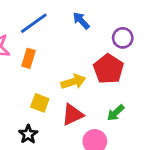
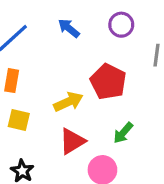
purple circle: (123, 38) -> (121, 25), moved
yellow square: (40, 103) -> (19, 120), moved

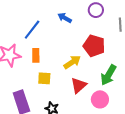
green arrow: (123, 133) -> (108, 75), size x1.5

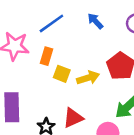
yellow square: (44, 78) -> (62, 74), moved
red triangle: (79, 85) -> (73, 118), moved

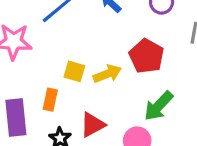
orange rectangle: (46, 56) -> (50, 100), moved

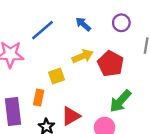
yellow square: (74, 71) -> (57, 76), turned -35
yellow arrow: (107, 74) -> (83, 56), moved

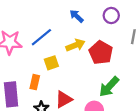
blue line: (43, 30) -> (41, 37), moved

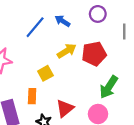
blue line: (41, 37) -> (35, 27), moved
red pentagon: (101, 53) -> (94, 54), turned -30

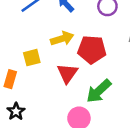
red triangle: (65, 108) -> (67, 73), moved, turned -30

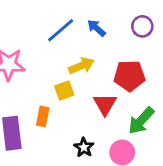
yellow arrow: (62, 39) -> (81, 66), moved
black star: (16, 111) -> (84, 147), moved

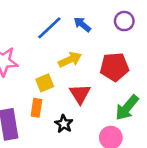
yellow square: (64, 90) -> (45, 83), moved
red triangle: (105, 104) -> (80, 94), moved
black star: (84, 147) -> (64, 124), moved

